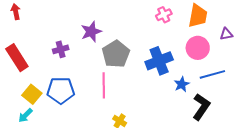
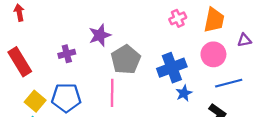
blue star: (182, 84) -> (184, 93), moved

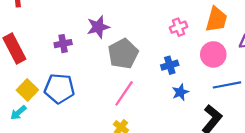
pink cross: (178, 18) -> (179, 27), moved
blue cross: (172, 68) -> (170, 65), size x0.6
pink line: (112, 93) -> (124, 93), moved, turned 30

